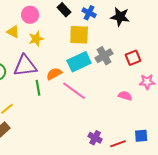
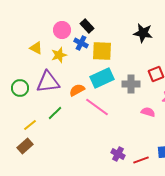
blue cross: (89, 13) -> (81, 43), moved
pink circle: (30, 15) -> (62, 30), moved
gray cross: (104, 56) -> (131, 84), moved, turned 30
green line: (38, 88) -> (55, 113), moved, turned 56

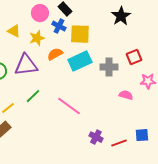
black star: (143, 33) -> (121, 16), turned 30
orange semicircle: (77, 90) -> (55, 54), moved
pink line: (97, 107) -> (69, 106), moved

